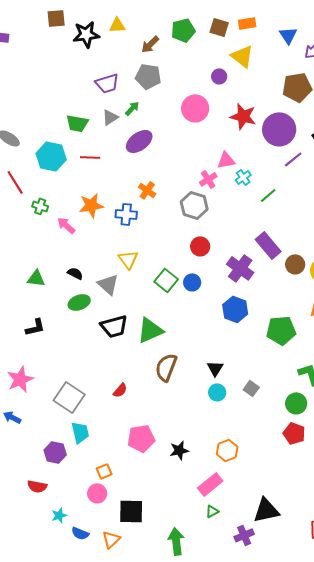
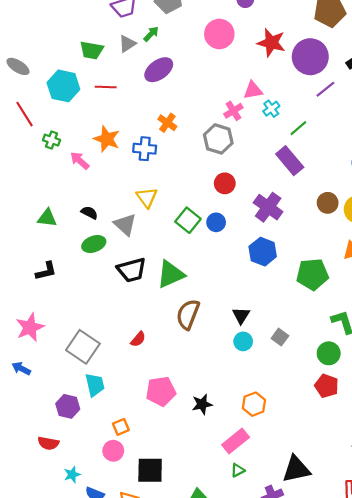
orange star: (91, 205) -> (107, 139), turned 30
purple rectangle: (268, 245) -> (290, 161), moved

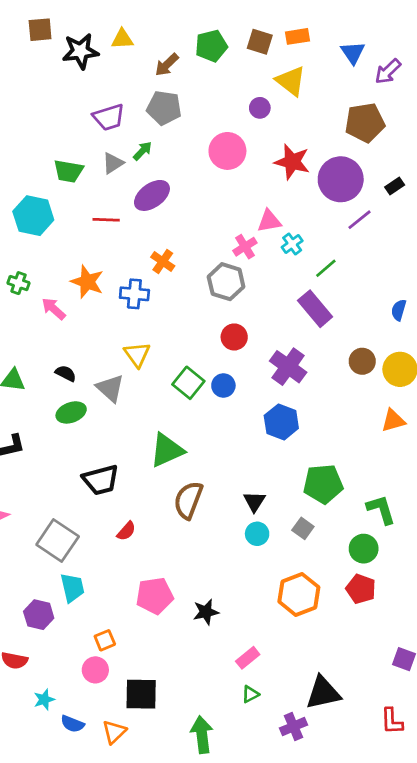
red line: (106, 87) -> (106, 220), moved
black trapezoid: (132, 270) -> (101, 480), moved
green pentagon: (312, 274) -> (323, 484), moved
orange hexagon: (254, 404) -> (299, 594), moved, size x1.4
pink rectangle: (236, 441) -> (248, 658), size x0.7

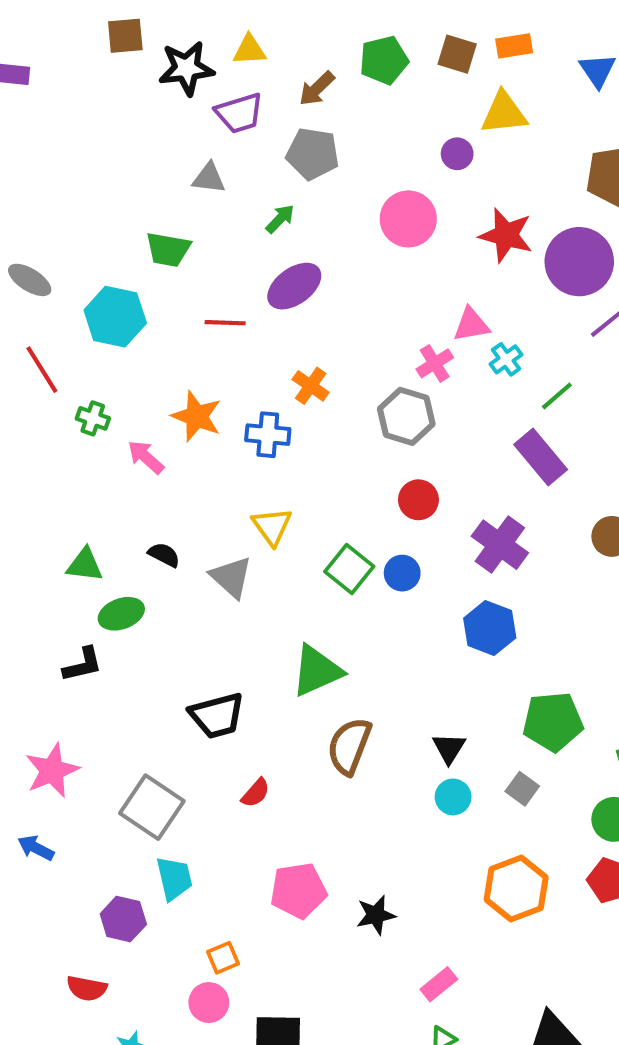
yellow triangle: (291, 81) -> (504, 113), turned -44
purple trapezoid: (109, 117) -> (239, 113), moved
gray triangle: (113, 163) -> (209, 178), moved, turned 40
green ellipse: (71, 412) -> (121, 614), moved

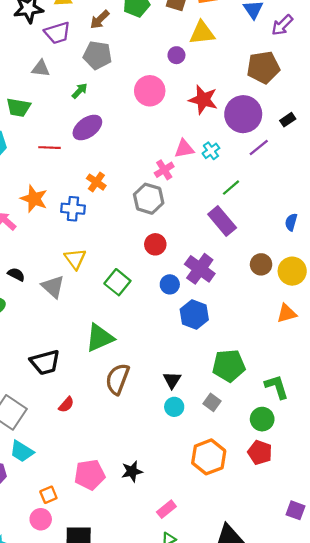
cyan cross: (506, 359) -> (211, 151), moved
blue circle: (402, 573) -> (170, 284), moved
cyan trapezoid: (174, 878) -> (22, 451), turned 135
pink pentagon: (298, 891) -> (90, 475), moved

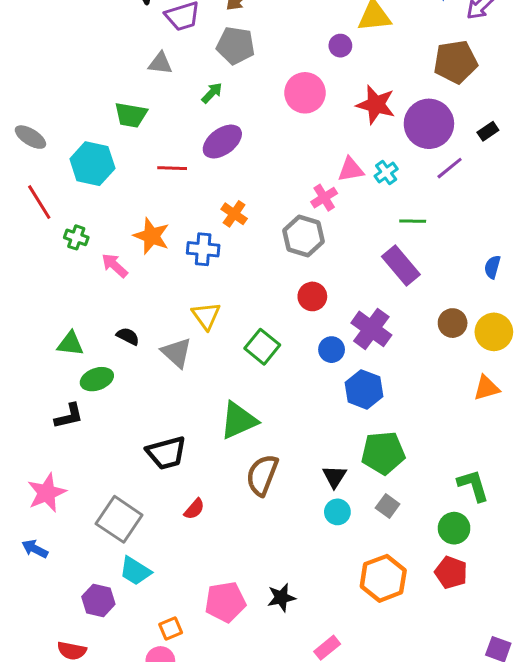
green line: (231, 188) -> (413, 221), turned 42
green pentagon: (229, 366) -> (383, 453), moved

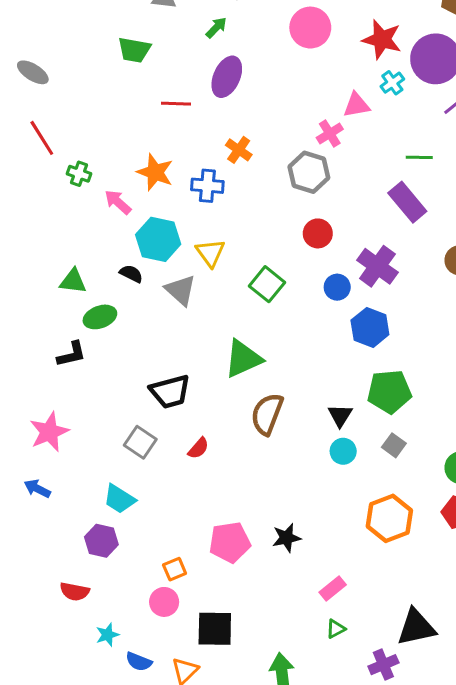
purple ellipse: (222, 142) -> (227, 77), turned -30
cyan hexagon: (92, 164) -> (158, 239), moved
cyan cross: (386, 172) -> (392, 83), moved
gray square: (119, 519) -> (140, 442), moved, size x0.7
cyan trapezoid: (135, 571) -> (119, 499), moved

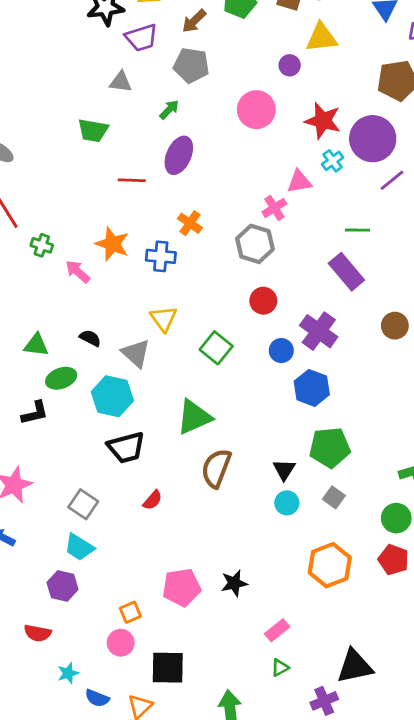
cyan hexagon: (158, 239) -> (112, 396), moved
gray square: (140, 442) -> (83, 504), moved

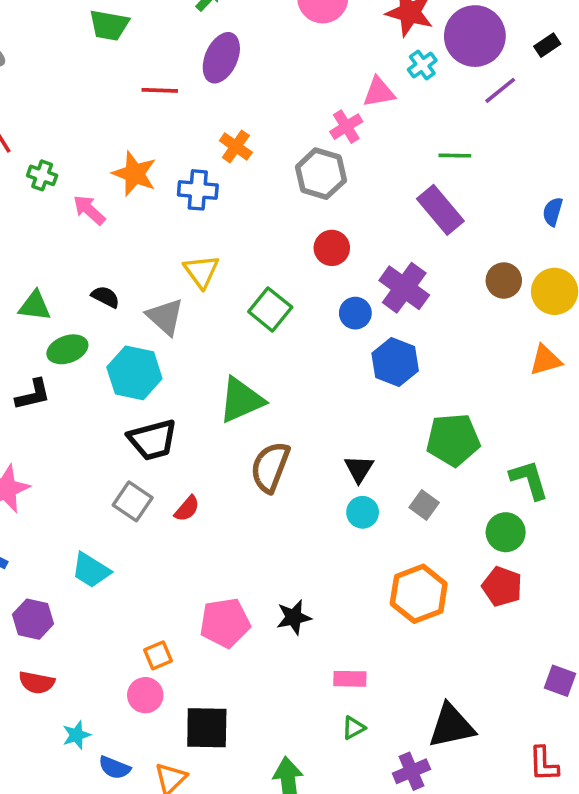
green pentagon: (330, 447) -> (453, 440), moved
gray square: (83, 504) -> (133, 501), moved
purple hexagon: (63, 586) -> (33, 619), moved
pink rectangle: (277, 630) -> (350, 679), turned 40

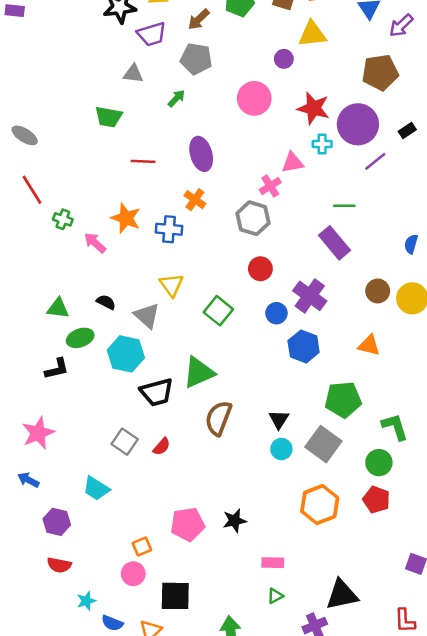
purple ellipse: (221, 58) -> (201, 154), moved, turned -40
cyan cross: (422, 65) -> (322, 144), turned 36
orange triangle: (545, 360) -> (369, 345), moved, turned 30
black trapezoid: (153, 440) -> (157, 392), moved
gray square: (424, 505) -> (323, 444), size x1.8

